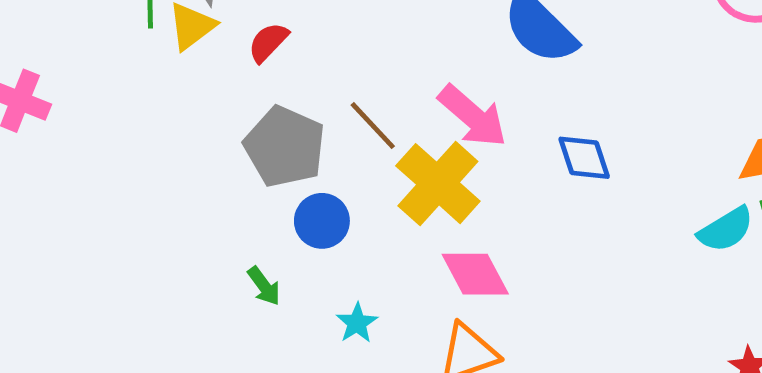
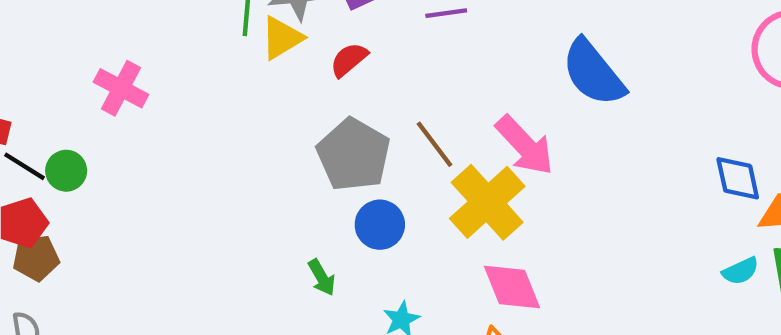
blue diamond: (584, 158) -> (738, 178), moved
cyan semicircle: (726, 229) -> (741, 271), size x0.7

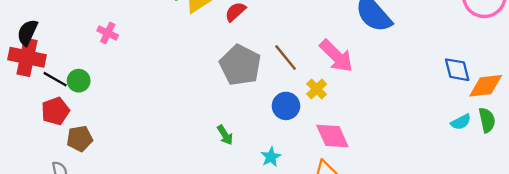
pink cross: (121, 88) -> (108, 33), size x0.7
yellow cross: (487, 202) -> (317, 89), size x0.5
blue circle: (380, 225) -> (286, 106), moved
brown pentagon: (36, 258) -> (80, 139), moved

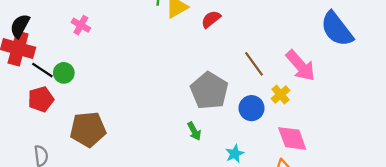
pink cross: (108, 33) -> (81, 25), moved
gray pentagon: (240, 65) -> (209, 91), moved
brown pentagon: (80, 139) -> (88, 129), moved, size x1.5

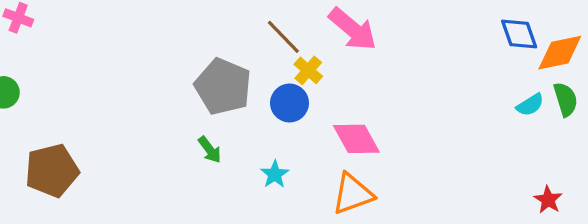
yellow cross: (280, 95) -> (308, 70), moved

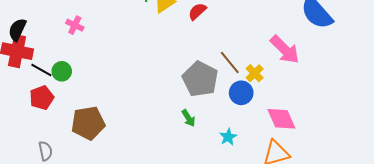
brown line: (283, 37) -> (230, 62), moved

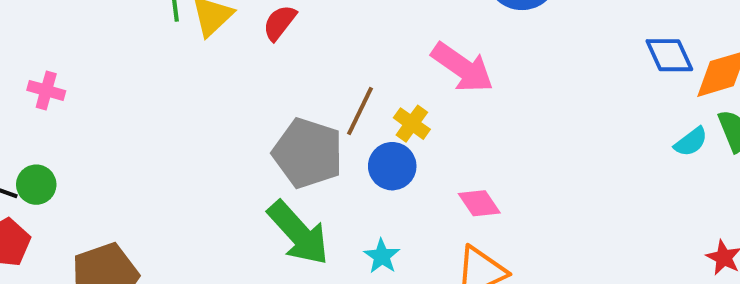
brown line: (230, 62) -> (360, 111), turned 75
green arrow: (188, 118) -> (298, 233), size x2.0
pink diamond: (281, 119) -> (479, 203), size x0.7

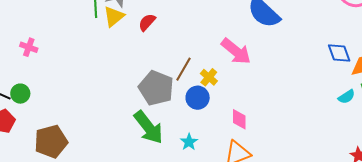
pink diamond: (479, 203) -> (239, 119), turned 30

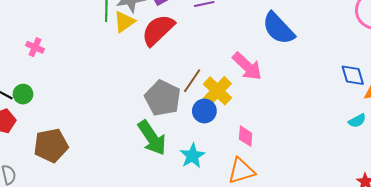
red semicircle: (147, 22) -> (158, 30), size x1.8
yellow cross: (209, 77) -> (217, 91), size x1.6
cyan star: (189, 142) -> (192, 156), size x1.4

